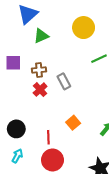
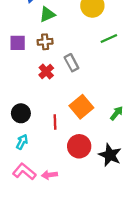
brown cross: (39, 70) -> (45, 42), moved
orange square: (73, 123) -> (81, 107), size x1.5
red circle: (52, 160) -> (79, 146), moved

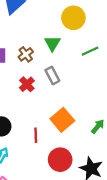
green triangle: (47, 14) -> (52, 43), moved, turned -35
brown cross: (45, 42) -> (26, 54), turned -32

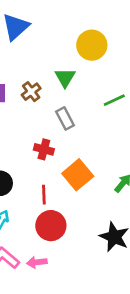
green line: (90, 51) -> (114, 100), moved
red cross: (27, 84) -> (44, 149), moved, turned -32
red circle: (60, 160) -> (51, 226), moved

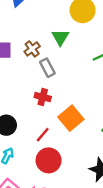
gray rectangle: (65, 118) -> (47, 68), moved
red line: (44, 195) -> (43, 135), turned 42

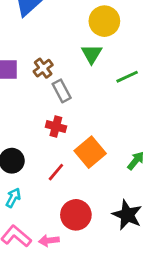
green triangle: (60, 37) -> (92, 54), moved
red circle: (49, 160) -> (76, 215), moved

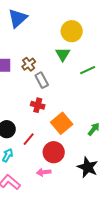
red line: (56, 172) -> (29, 139), moved
red circle: (76, 215) -> (54, 152), moved
pink arrow: (49, 240) -> (44, 172), moved

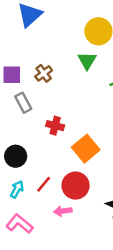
gray rectangle: (42, 80) -> (23, 103), moved
red line: (29, 139) -> (44, 184), moved

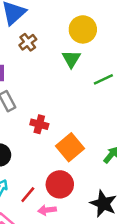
brown cross: (44, 73) -> (28, 42), moved
red line: (44, 184) -> (28, 195), moved

